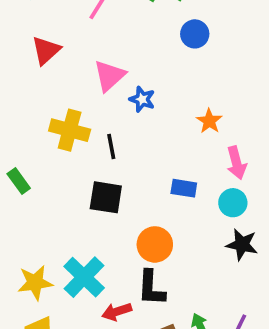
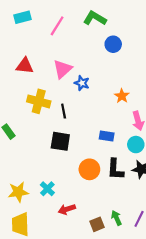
red triangle: (46, 50) -> (25, 66), moved, turned 48
cyan cross: (84, 277) -> (47, 189), size x0.6
black L-shape: (151, 288) -> (115, 169), moved

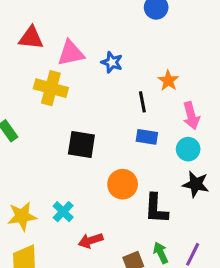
pink triangle: (62, 69) -> (71, 53), moved, turned 30
black line: (64, 111) -> (142, 102), moved
black L-shape: (115, 169) -> (156, 209), moved

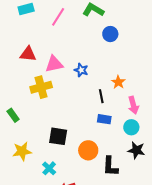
yellow cross: (51, 88) -> (41, 87), turned -30
black square: (81, 145) -> (58, 136), moved
yellow star: (22, 216) -> (22, 151), moved

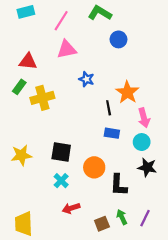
pink triangle: (54, 64) -> (67, 49), moved
orange star: (118, 82) -> (127, 92), size x1.5
green rectangle: (13, 115) -> (19, 87), moved, turned 72
yellow star: (22, 151) -> (21, 155), moved
cyan cross: (49, 168) -> (61, 181), moved

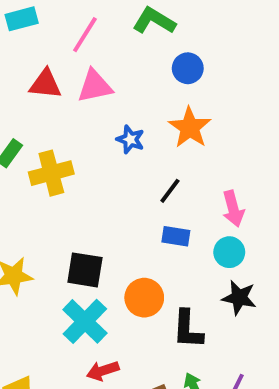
red triangle: (28, 62) -> (45, 84), moved
orange star: (127, 92) -> (190, 128), moved
black line: (109, 108) -> (170, 191), turned 48
cyan cross: (61, 181) -> (85, 321), size x1.6

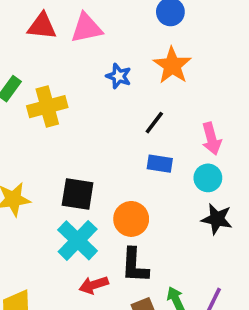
black L-shape: (188, 329) -> (135, 265), moved

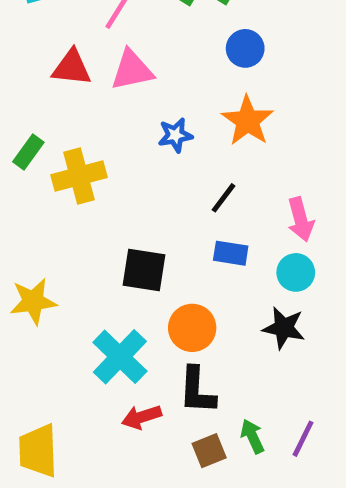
blue star: (119, 76) -> (175, 135), turned -30
black square: (78, 194) -> (144, 270), moved
black star: (217, 219) -> (284, 328), moved

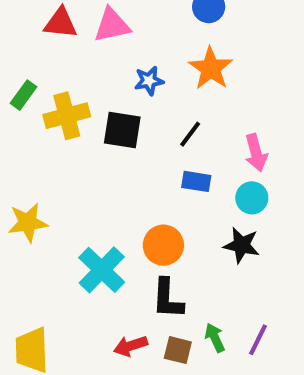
black square: (144, 270) -> (122, 130), moved
red arrow: (142, 417) -> (130, 346), moved
brown square: (209, 451) -> (178, 350), turned 36

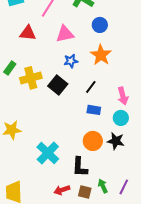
pink triangle: (112, 25) -> (65, 34), moved
black square: (122, 130) -> (58, 85), turned 30
orange circle: (163, 245) -> (93, 141), moved

